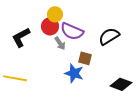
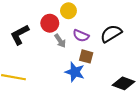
yellow circle: (55, 14) -> (68, 11), moved
purple semicircle: (72, 31) -> (81, 36), moved, size x0.7

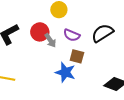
red circle: (50, 23) -> (40, 32), moved

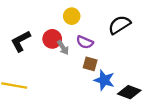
black semicircle: (102, 33) -> (119, 25), moved
blue star: (65, 72) -> (104, 80), moved

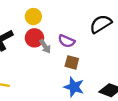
yellow circle: (72, 16) -> (33, 16), moved
blue star: (104, 80) -> (74, 87), moved

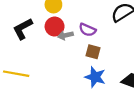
gray arrow: (45, 46) -> (66, 35), turned 112

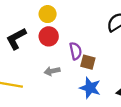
purple semicircle: (87, 30) -> (76, 51), moved, turned -126
gray arrow: (66, 35) -> (52, 71), moved

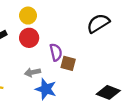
blue star: (90, 88) -> (46, 89), moved

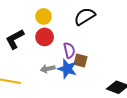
black semicircle: (98, 23) -> (85, 16), moved
blue star: (46, 89) -> (67, 69), moved

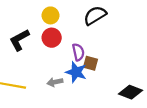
gray arrow: (48, 69) -> (55, 82), moved

